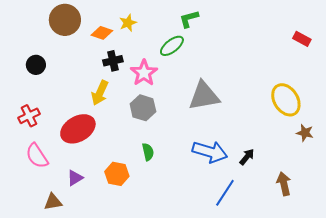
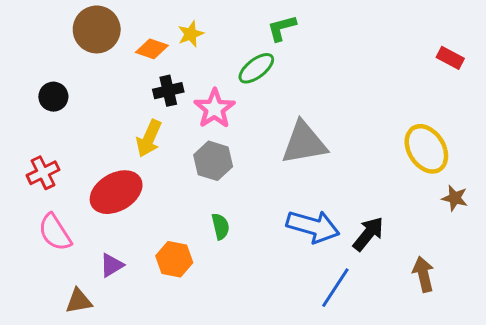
black arrow: (247, 157) -> (368, 234), size x1.4

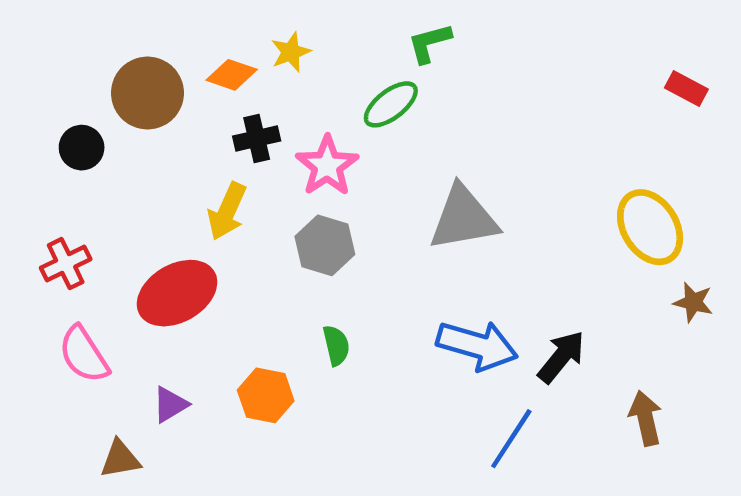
brown circle: (97, 29) -> (147, 93), moved

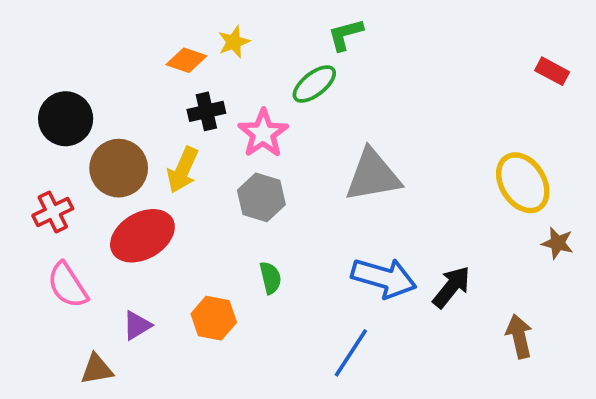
brown circle: (147, 93) -> (119, 168), moved
black circle: (82, 148) -> (66, 119), size x1.5
blue line: (511, 439) -> (351, 353), moved

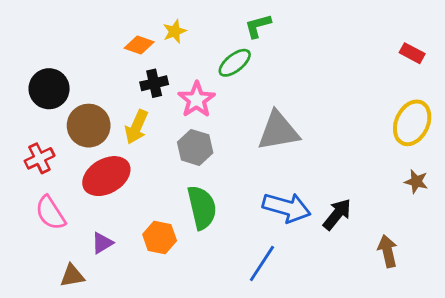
yellow ellipse: (523, 183) -> (412, 123), moved, turned 57
green semicircle: (270, 278) -> (202, 207), size x1.8

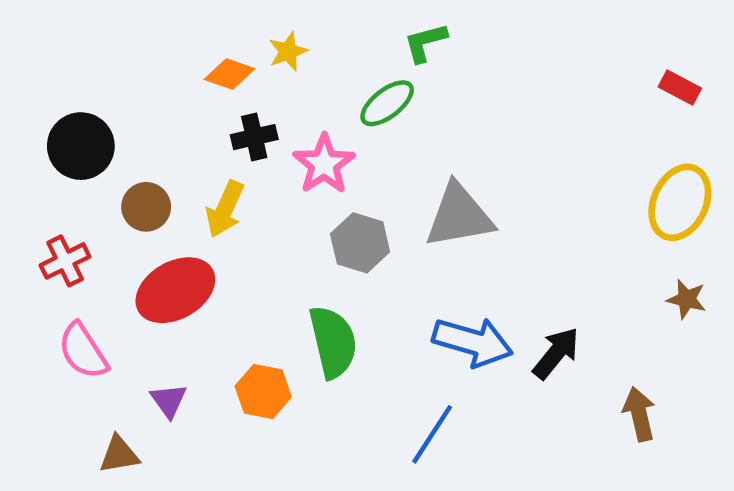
brown circle: (89, 126) -> (146, 207), size x0.7
gray hexagon: (195, 147) -> (360, 243), moved
purple triangle: (102, 243) -> (169, 401), turned -35

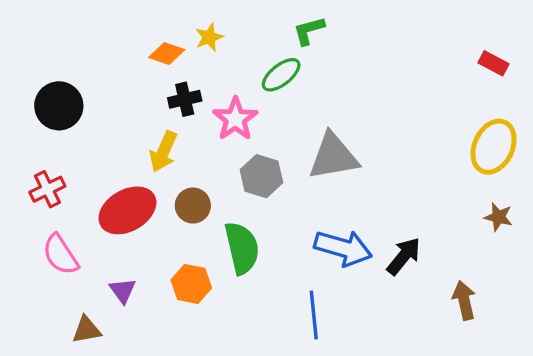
brown circle: (146, 207) -> (193, 206), moved
blue line: (432, 434) -> (314, 315), turned -39

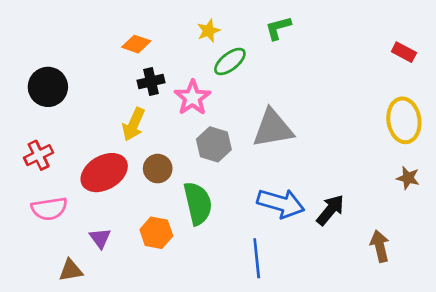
green L-shape: (309, 31) -> (278, 28), moved
yellow star: (209, 37) -> (209, 31), moved
yellow ellipse: (494, 147) -> (404, 120), turned -33
pink semicircle: (60, 255) -> (49, 209), turned -66

